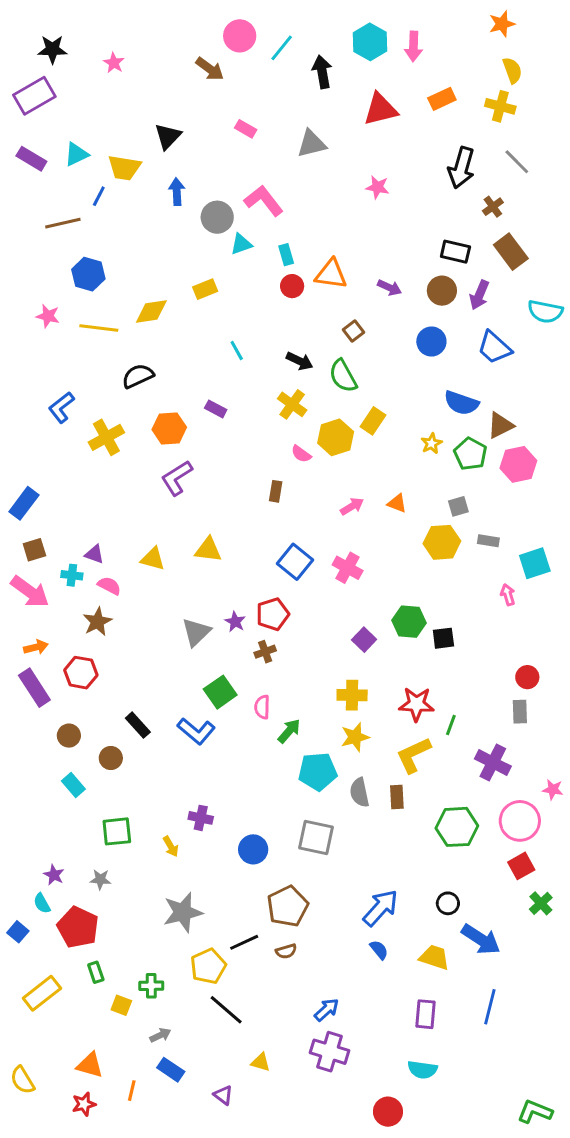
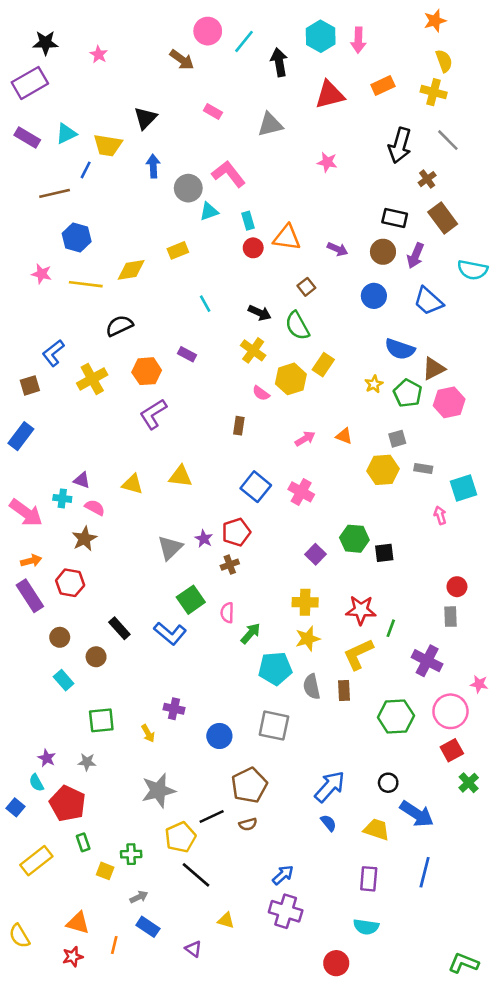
brown square: (34, 550) -> (30, 385), moved

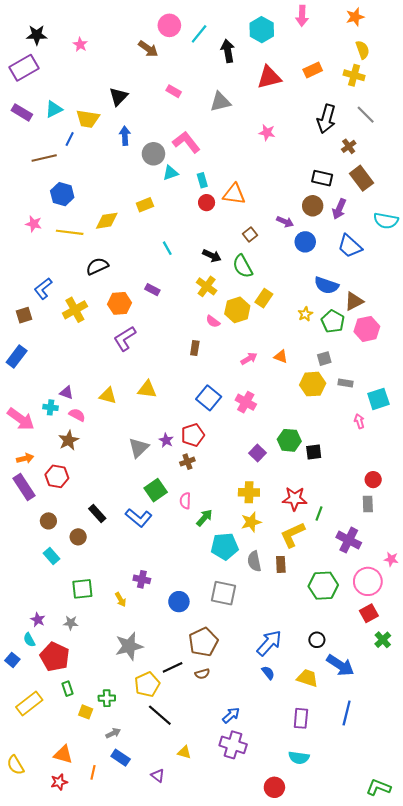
pink arrow: (358, 40) -> (302, 16), moved
purple arrow: (338, 249) -> (285, 222), moved

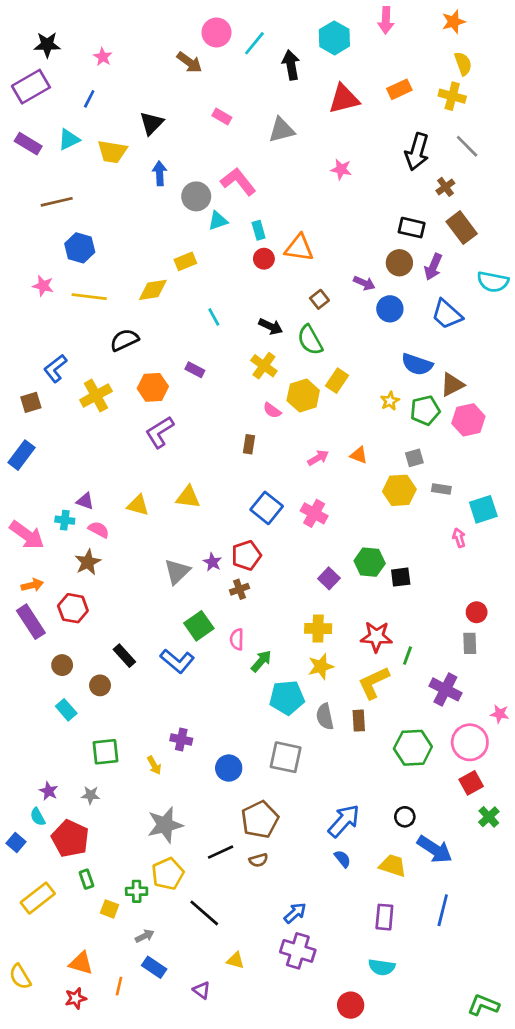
blue line: (70, 139) -> (89, 99), moved
yellow diamond: (107, 221) -> (153, 290), moved
green pentagon: (333, 321) -> (425, 410), turned 30
yellow pentagon: (147, 684) -> (168, 874), moved

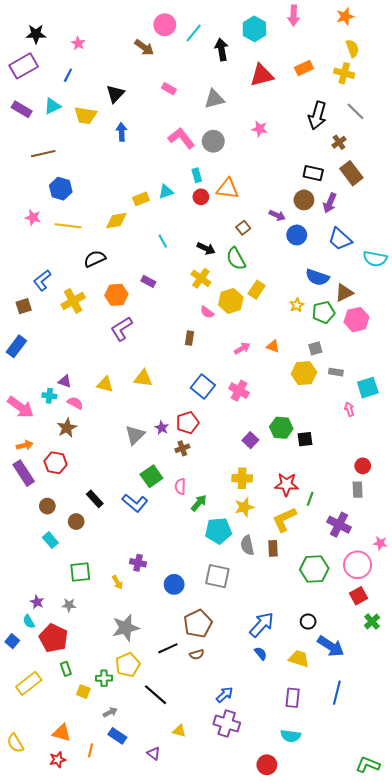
gray circle: (196, 196) -> (213, 141), moved
cyan triangle: (218, 221) -> (166, 192), moved
cyan semicircle: (493, 282) -> (375, 259), moved

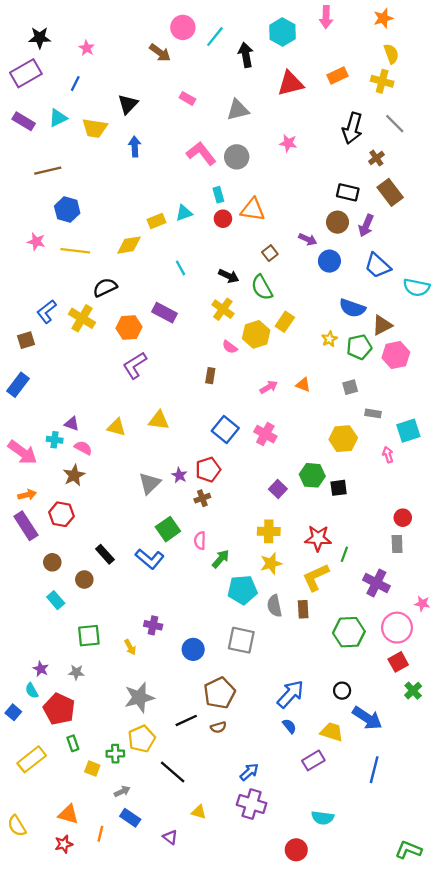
purple rectangle: (148, 281) -> (165, 313), size x1.5
yellow cross: (73, 301) -> (82, 318), moved, turned -30
yellow hexagon: (304, 373) -> (343, 439), moved
purple rectangle: (293, 698) -> (313, 760), moved, turned 54

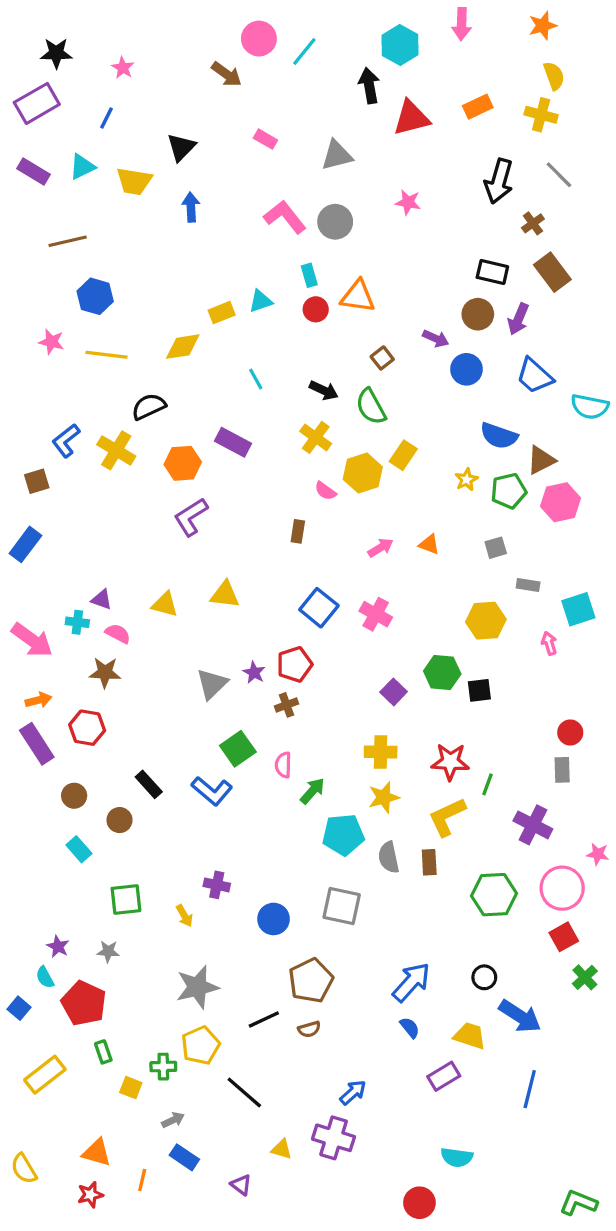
black arrow: (246, 55) -> (369, 86), moved
brown star: (74, 475) -> (105, 673), turned 30
purple cross: (252, 804) -> (334, 1138), moved

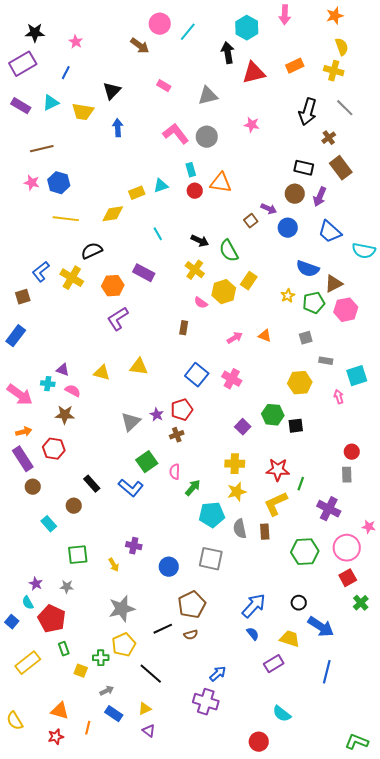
pink star: (51, 342) -> (32, 183), moved
brown square: (382, 358) -> (251, 221), moved
brown circle: (74, 796) -> (33, 487), moved
yellow triangle: (282, 1149) -> (145, 709), moved, turned -40
cyan semicircle: (457, 1157) -> (282, 714), turned 30

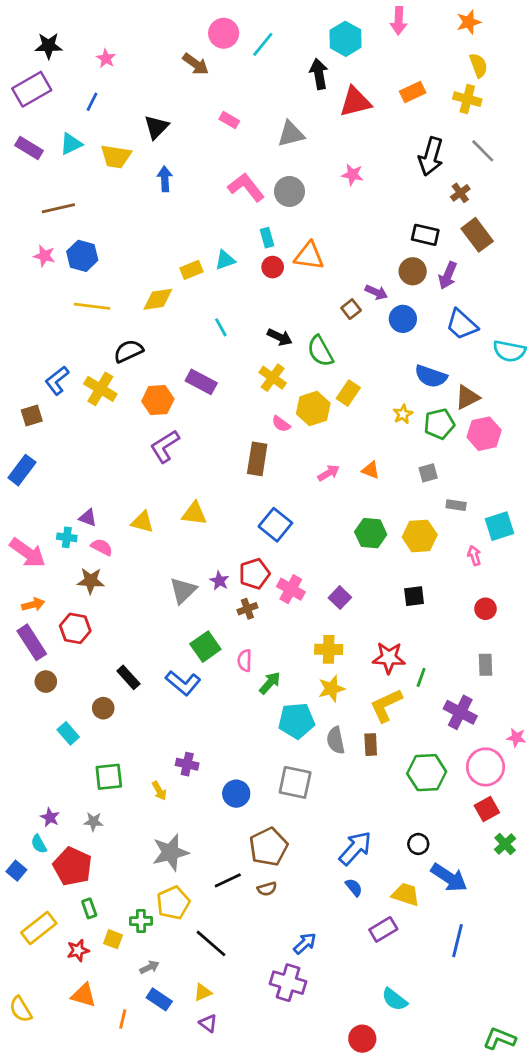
brown rectangle: (184, 328) -> (257, 459), size x1.6
pink cross: (232, 379) -> (291, 589), moved
green hexagon: (273, 415) -> (371, 533), moved
red circle: (352, 452) -> (485, 609), moved
red star: (56, 737) -> (78, 950), moved

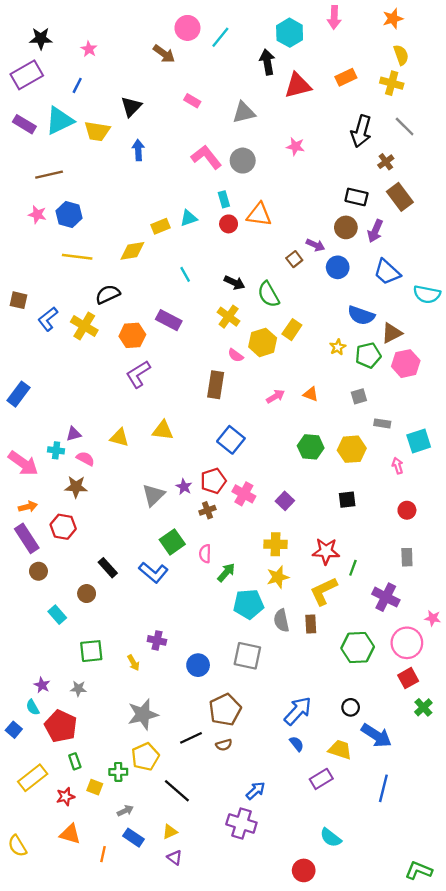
cyan triangle: (71, 144) -> (60, 121), size x1.5
brown square: (32, 415) -> (19, 300), moved, turned 30
purple triangle: (88, 518) -> (74, 434), turned -35

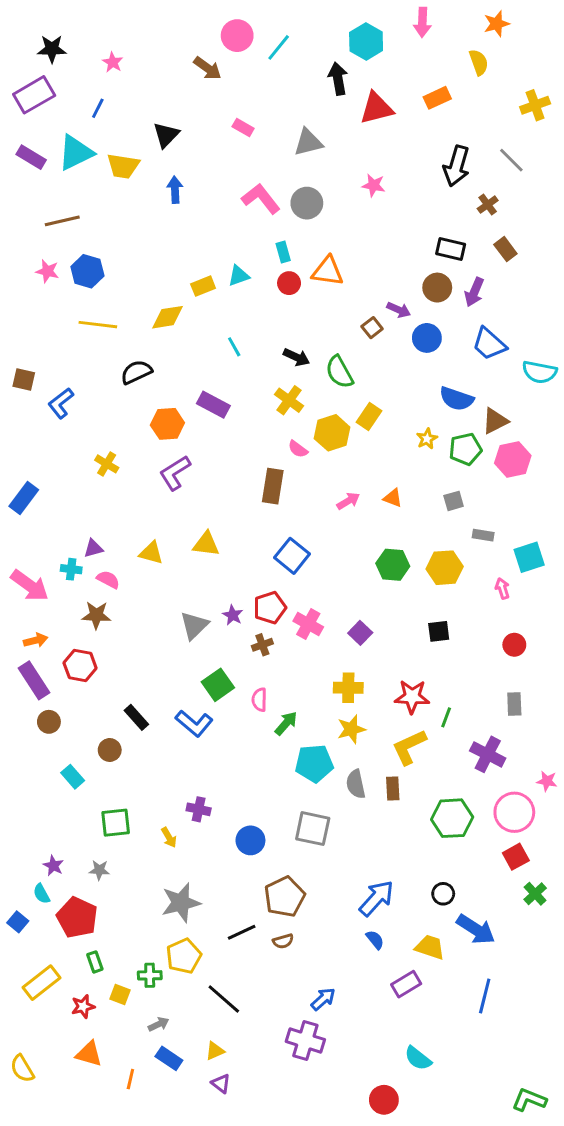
yellow semicircle: (401, 55) -> (479, 62), moved
yellow cross: (392, 83) -> (535, 105), moved, turned -35
brown rectangle: (400, 197) -> (505, 249), size x0.7
yellow cross: (84, 326) -> (107, 464), moved, size x0.7

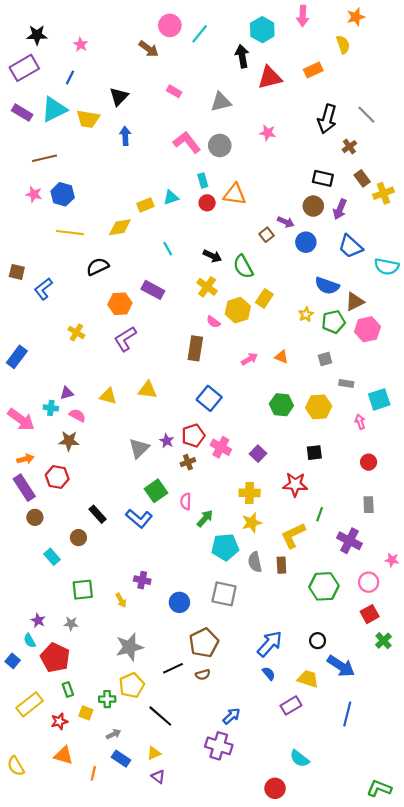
yellow cross: (535, 105) -> (383, 193), moved
red star: (412, 697) -> (295, 484), moved
pink circle: (514, 812) -> (369, 582), size x0.7

